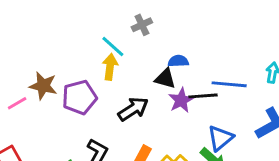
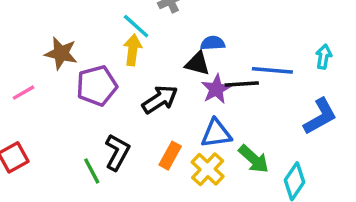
brown star: (43, 86) -> (61, 53), moved
blue triangle: (220, 138) -> (216, 133), moved, turned 32

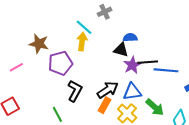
blue line: (272, 70) -> (166, 70), moved
black arrow: (160, 99) -> (108, 90), moved
black L-shape: (117, 152) -> (75, 91), moved

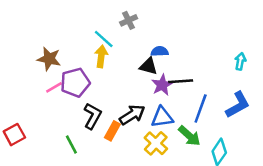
pink line: (16, 67) -> (54, 87), moved
blue line: (166, 70) -> (201, 109), moved, turned -75
orange rectangle: (105, 105) -> (112, 131), moved

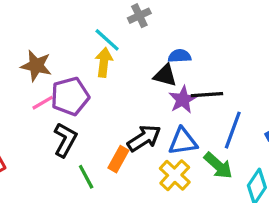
black L-shape: (93, 116) -> (65, 140), moved
green line: (71, 145) -> (86, 177), moved

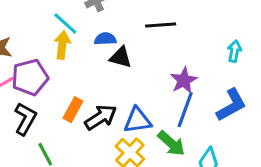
blue semicircle: (180, 56) -> (105, 39), moved
black line: (207, 95) -> (161, 25), moved
purple star: (183, 100) -> (184, 80), moved
orange rectangle: (118, 159) -> (73, 110), moved

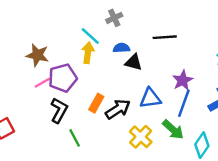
blue triangle: (138, 120) -> (150, 98), moved

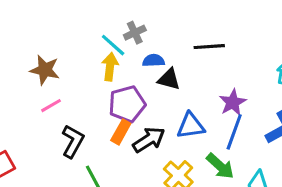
gray cross: (114, 18) -> (135, 33), moved
purple pentagon: (63, 78) -> (127, 104), moved

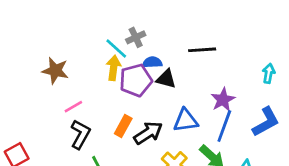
purple pentagon: (127, 104) -> (136, 80), moved
pink line: (51, 106) -> (73, 107), moved

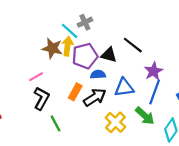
black line: (202, 50) -> (133, 45), moved, turned 42
blue semicircle: (152, 62) -> (98, 74), moved
brown star: (55, 71) -> (52, 48), moved

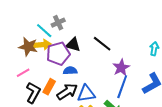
yellow arrow: (68, 46) -> (42, 45), turned 78
black triangle: (109, 55) -> (73, 45), moved
pink line: (36, 77) -> (23, 73), moved
blue triangle: (124, 88) -> (86, 94), moved
black L-shape: (41, 98) -> (33, 93), moved

